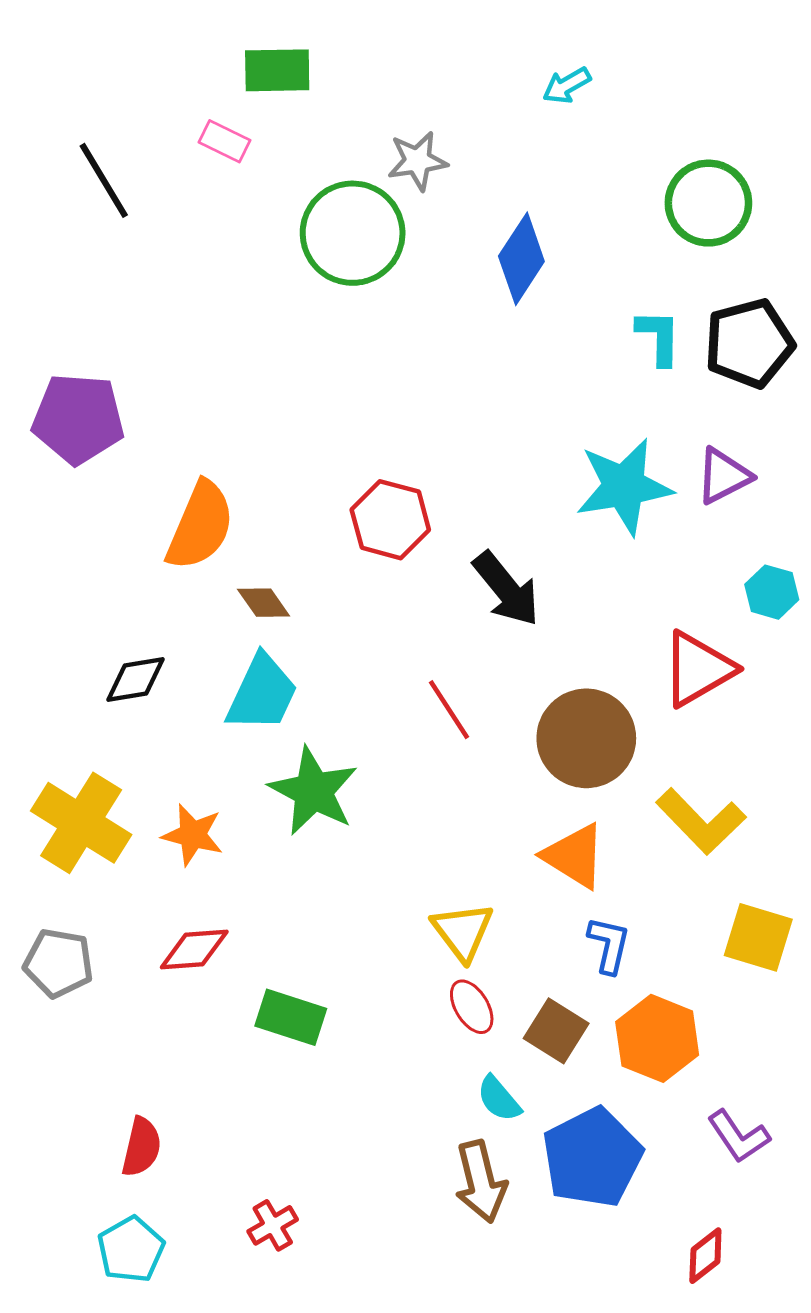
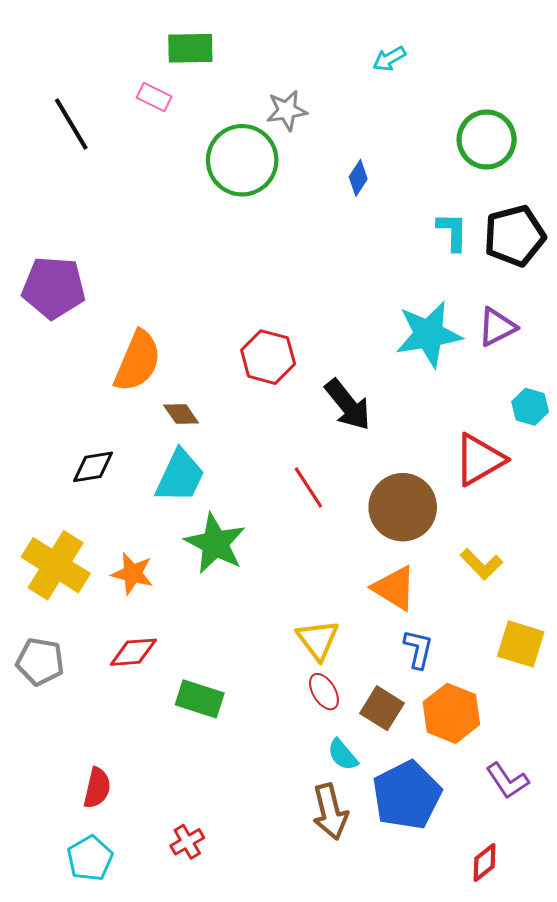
blue diamond: (521, 259) -> (358, 178), size x0.6
yellow L-shape: (701, 821) -> (481, 564), size x0.7

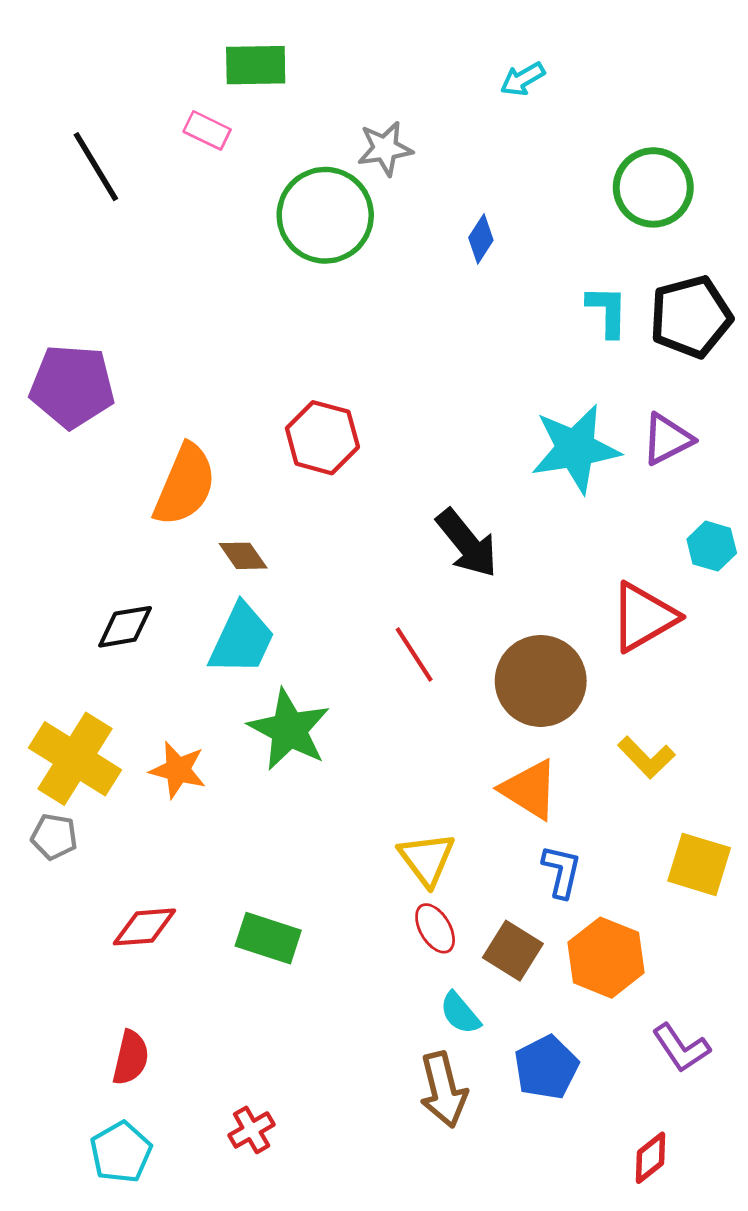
red hexagon: (268, 357) -> (322, 438), moved
red diamond: (133, 652) -> (144, 927), moved
gray pentagon: (40, 662) -> (54, 837), moved, size x0.7
blue pentagon: (407, 795) -> (546, 1067), size x0.7

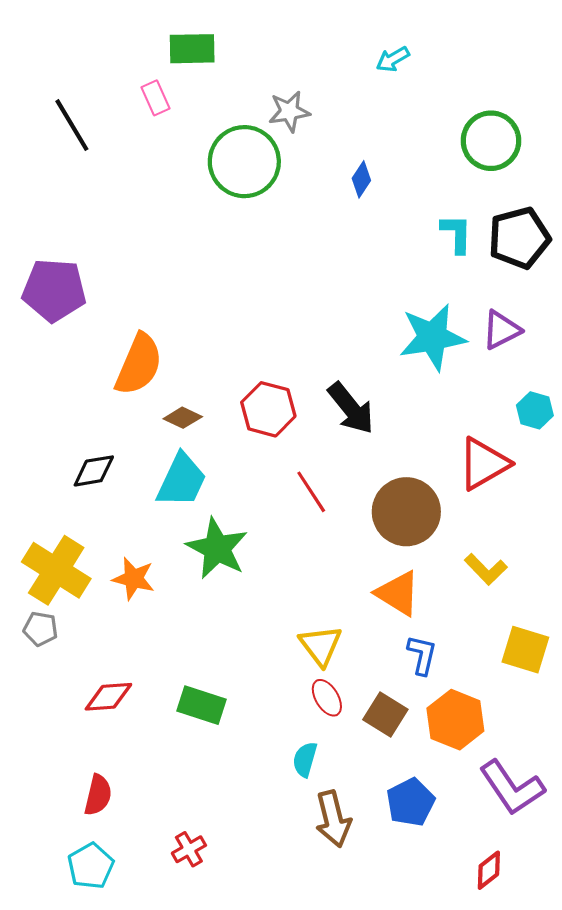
pink rectangle: (207, 130) -> (155, 98), turned 40
red hexagon: (322, 438) -> (268, 409), moved
brown diamond: (243, 556) -> (183, 418), turned -30
cyan semicircle: (460, 1013) -> (305, 759), moved, turned 56
purple L-shape: (681, 1048) -> (512, 788), size x1.5

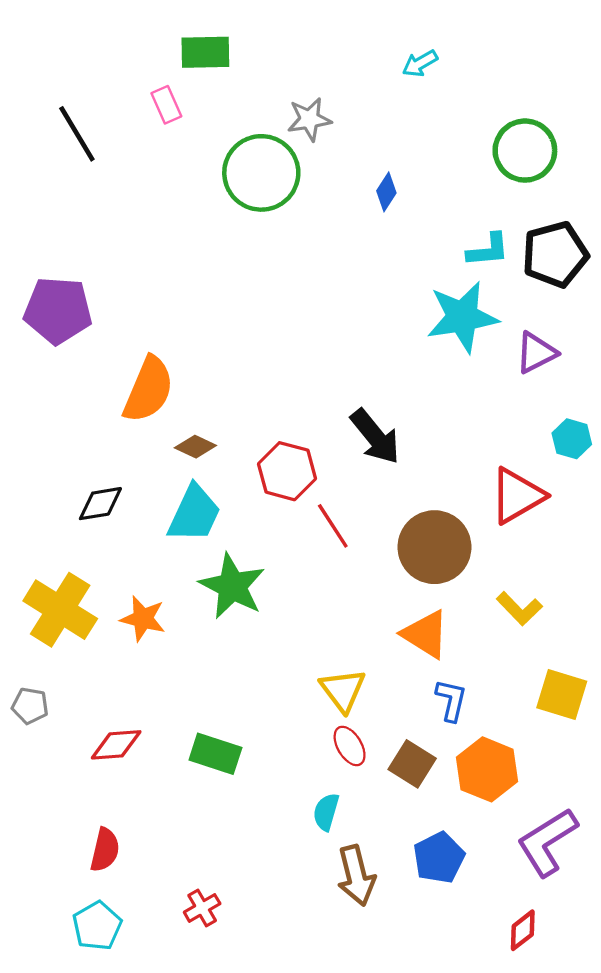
cyan L-shape: (456, 234) -> (488, 250), turned 84
cyan star: (432, 337) -> (462, 317), moved
red hexagon: (268, 409) -> (287, 471), moved
gray pentagon: (41, 629) -> (30, 706), moved
purple L-shape: (512, 788) -> (547, 842), turned 92

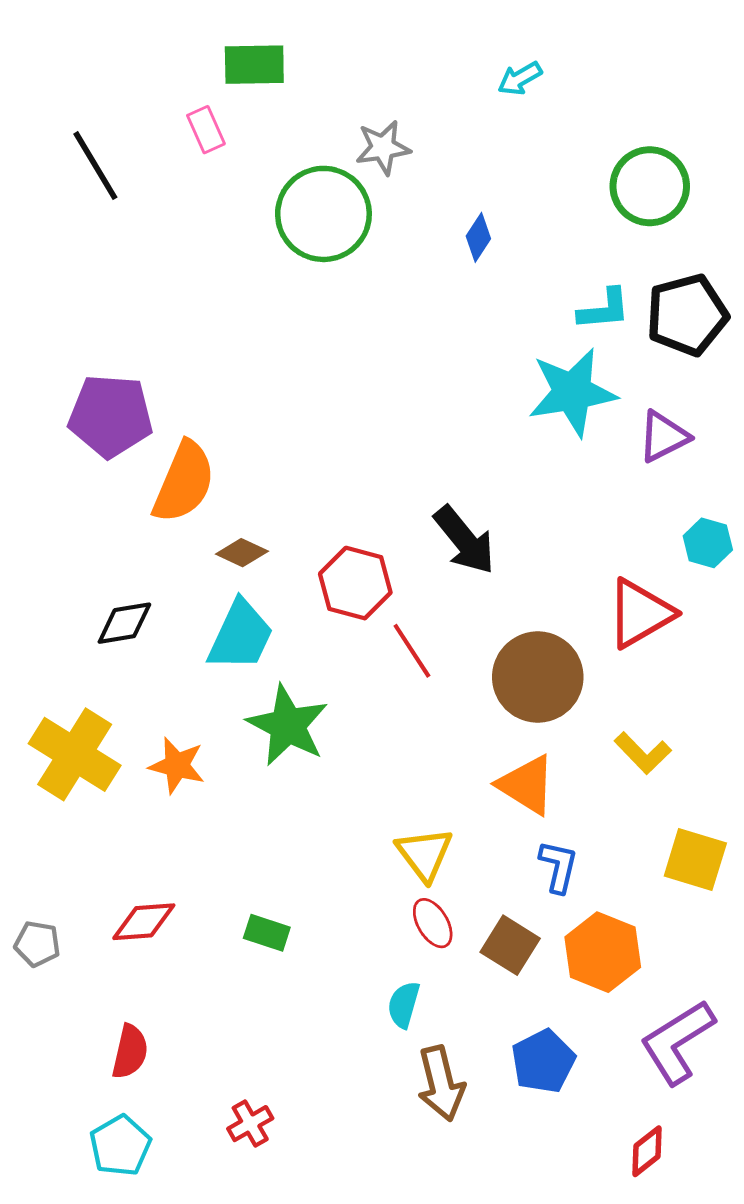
purple pentagon: (58, 310) -> (111, 416), moved
gray pentagon: (30, 706) -> (37, 944), moved
green rectangle: (215, 754) -> (267, 933), size x0.7

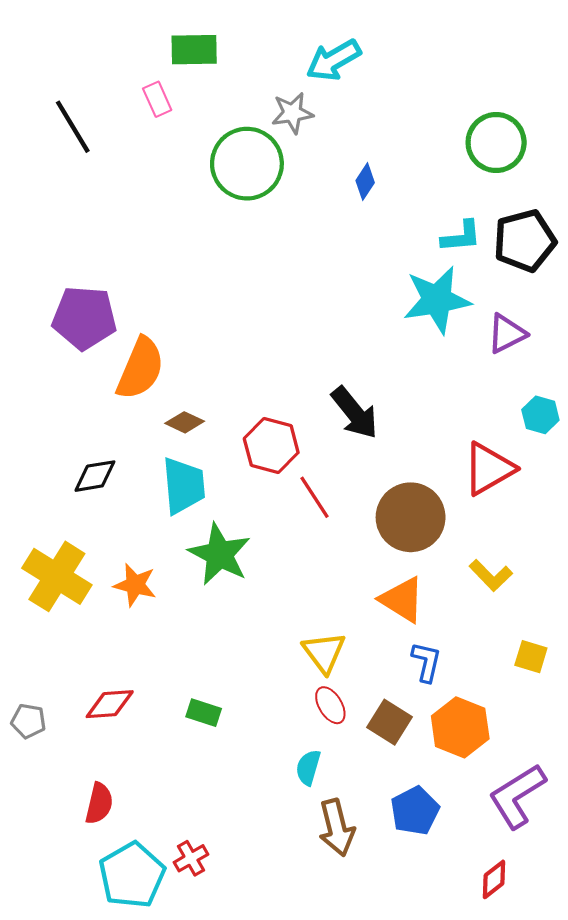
cyan arrow: (520, 78) -> (334, 60), moved, size x1.6
cyan trapezoid: (241, 636) -> (184, 486), turned -30
yellow square: (695, 859) -> (531, 657), size x0.7
cyan pentagon: (120, 1146) -> (132, 875), moved, size x1.4

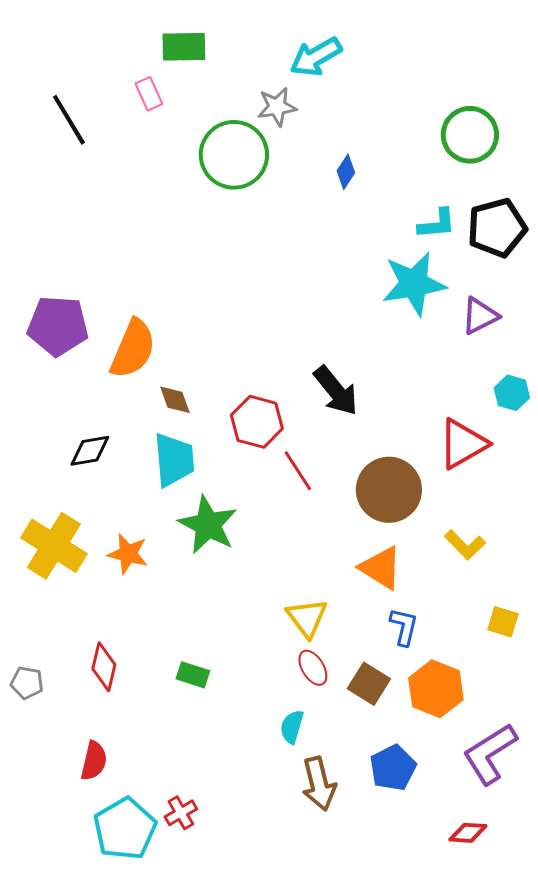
purple pentagon: (84, 318) -> (58, 326), moved
brown diamond: (185, 422) -> (175, 400), turned 45
red diamond: (110, 704) -> (104, 667), turned -72
red diamond: (494, 879) -> (468, 833), turned 42

